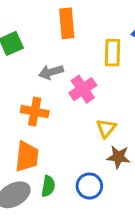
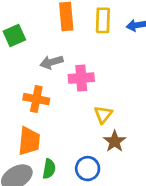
yellow rectangle: (113, 53) -> (103, 20), moved
pink cross: (83, 89) -> (81, 78), turned 30
brown star: (118, 157) -> (115, 141), turned 30

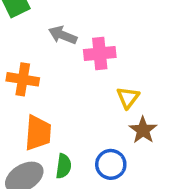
gray arrow: (52, 62) -> (63, 35), turned 40
orange cross: (36, 99) -> (23, 79), moved

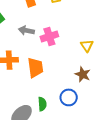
yellow triangle: (128, 98) -> (87, 46), moved
orange trapezoid: (38, 133) -> (35, 68), moved

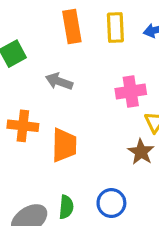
pink cross: (49, 36) -> (131, 91), moved
brown star: (83, 74) -> (141, 152), moved

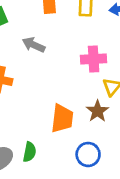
orange trapezoid: (64, 145) -> (62, 118), moved
blue circle: (111, 203) -> (88, 154), moved

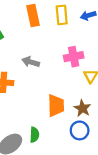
gray arrow: (34, 45) -> (31, 62), moved
brown star: (97, 111) -> (82, 108), moved

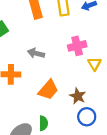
orange trapezoid: (56, 106) -> (48, 90), moved, turned 45
brown star: (82, 108) -> (78, 96), moved

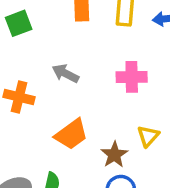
yellow triangle: (94, 64) -> (148, 136), moved

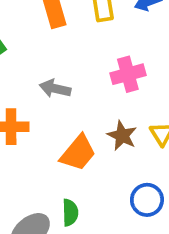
brown star: (114, 155) -> (122, 136), moved

